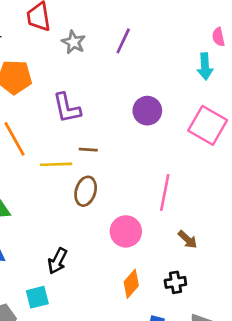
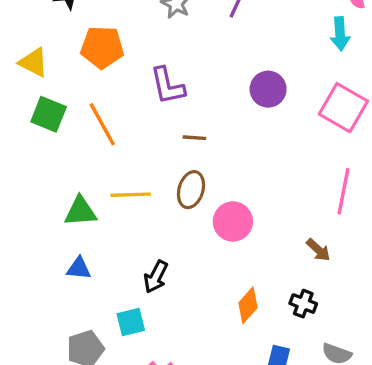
yellow line: (56, 164) -> (131, 195), moved
pink line: (165, 193) -> (343, 191), moved
pink circle: (126, 231) -> (233, 221), moved
black cross: (175, 282) -> (303, 304), turned 30

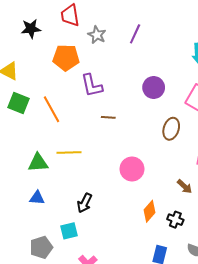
orange pentagon: (102, 47) -> (66, 58), moved
brown ellipse: (191, 190) -> (171, 129), moved
orange diamond: (248, 305) -> (150, 211), moved

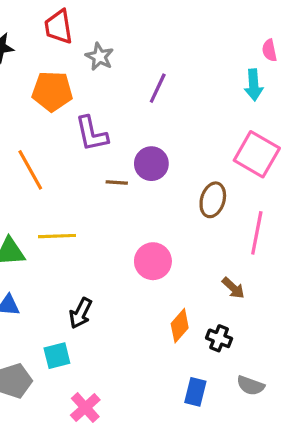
purple line: (135, 34) -> (158, 88), moved
purple circle: (154, 87) -> (151, 164), moved

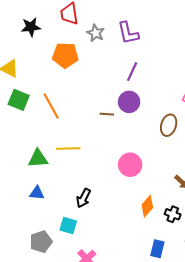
purple line: (158, 88) -> (132, 72), moved
purple L-shape: (92, 134) -> (128, 33), moved
cyan square: (57, 356) -> (68, 225), turned 30

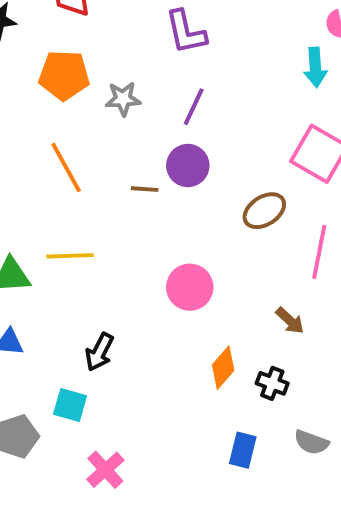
gray star: (96, 33) -> (123, 99), moved, turned -30
orange line: (51, 106) -> (66, 167), moved
brown ellipse: (169, 125) -> (264, 211), turned 40

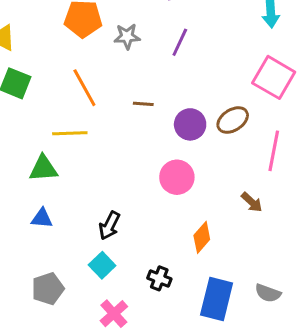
purple circle: (188, 166) -> (190, 124), moved
yellow line: (70, 256) -> (70, 133), moved
black cross: (272, 383) -> (159, 278), moved
cyan square: (70, 405) -> (102, 265), moved, turned 30
blue rectangle: (243, 450) -> (217, 299), size x1.6

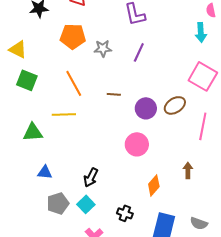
green triangle: (43, 168) -> (33, 132), moved
brown arrow: (252, 202) -> (188, 170), moved, turned -133
gray pentagon: (48, 289) -> (58, 203), moved

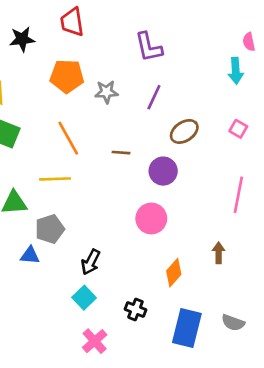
pink square: (203, 76) -> (238, 129), size x0.5
brown ellipse: (175, 105) -> (184, 131), moved
gray pentagon: (58, 203) -> (50, 229), moved

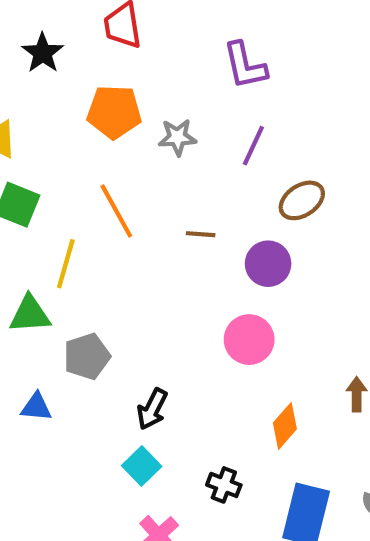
black star: (22, 39) -> (43, 53), turned -30
yellow line: (55, 179) -> (66, 264), moved, turned -72
blue triangle: (30, 255) -> (36, 407), moved

